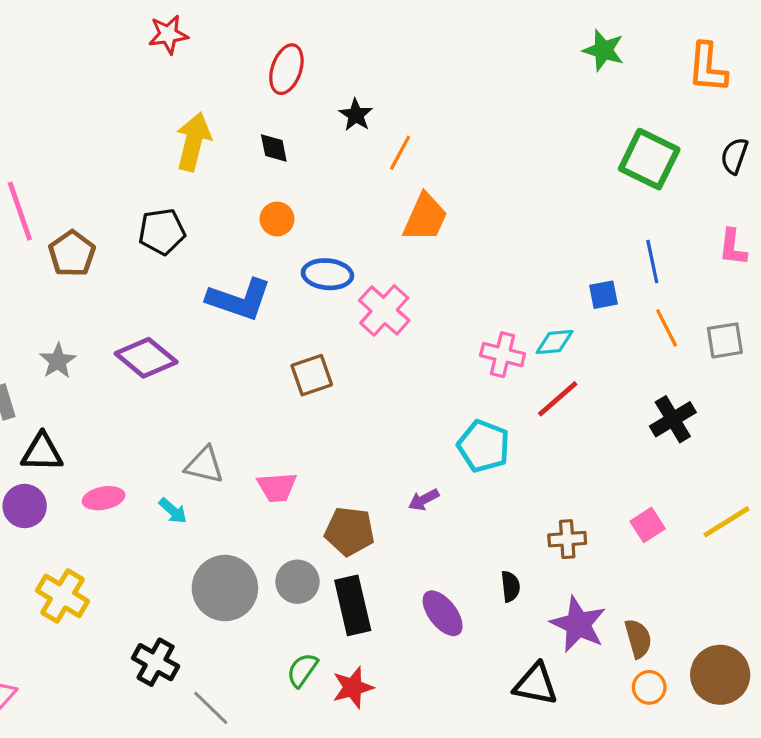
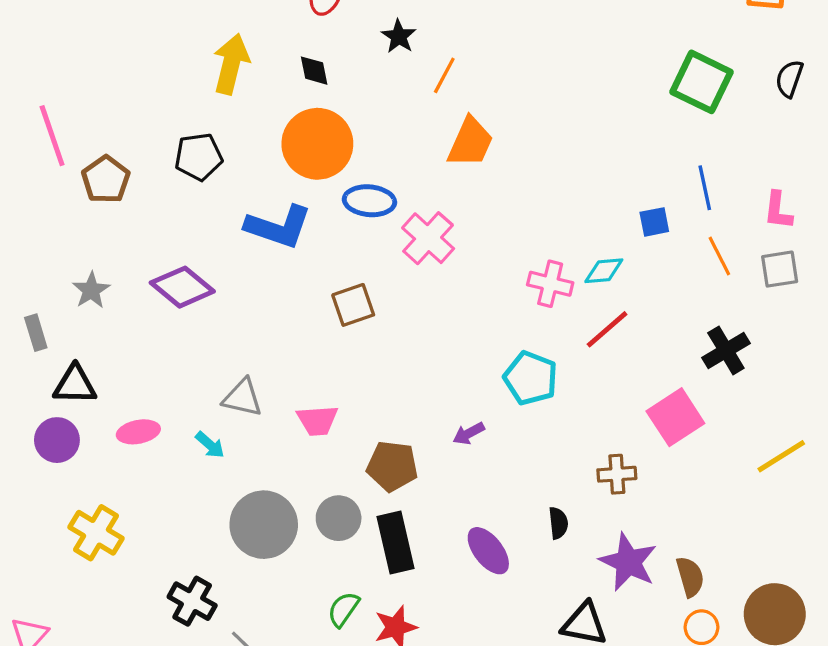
orange circle: (277, 219) -> (317, 144), size x2.0
pink L-shape: (733, 247) -> (778, 211), moved
pink square: (648, 525) -> (675, 417), moved, size x1.6

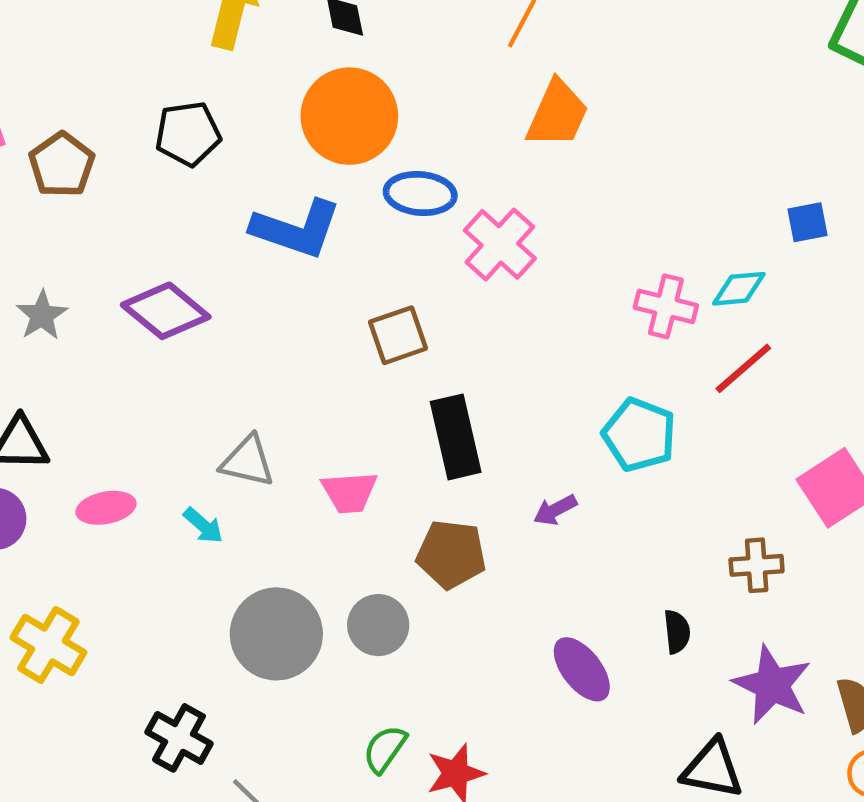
black rectangle: (396, 543) -> (456, 437), moved

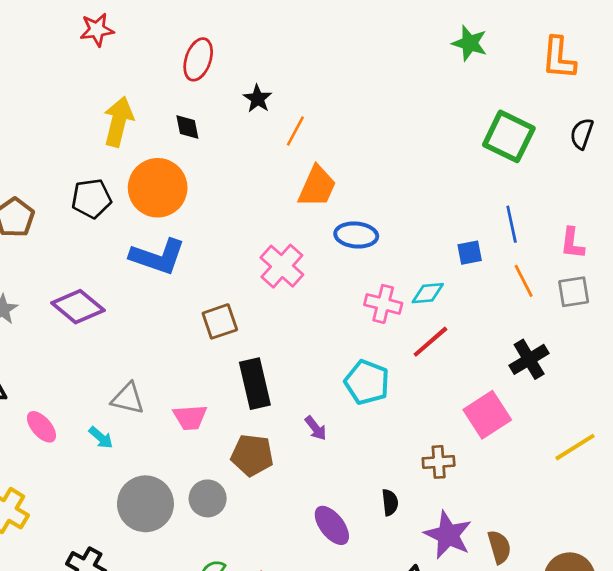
orange circle: (349, 116) -> (158, 188), moved
blue ellipse: (420, 194) -> (356, 235), moved
pink ellipse: (106, 508) -> (41, 427), turned 60
purple arrow: (555, 510) -> (316, 428), turned -100

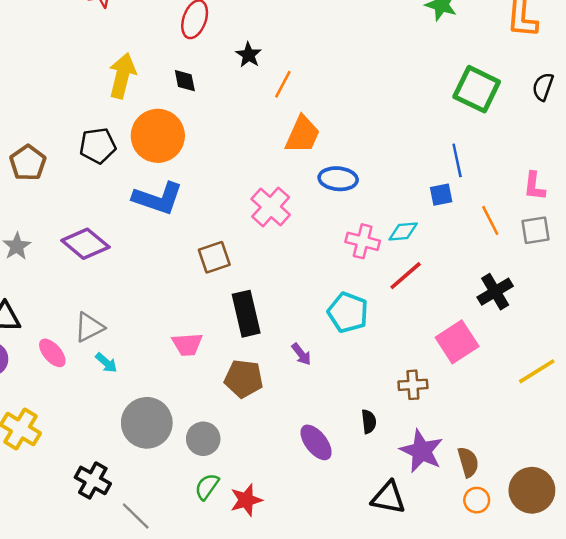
blue line: (512, 224) -> (457, 160), moved
gray triangle: (128, 398) -> (89, 327), moved, turned -40
gray circle: (208, 498) -> (203, 439), moved

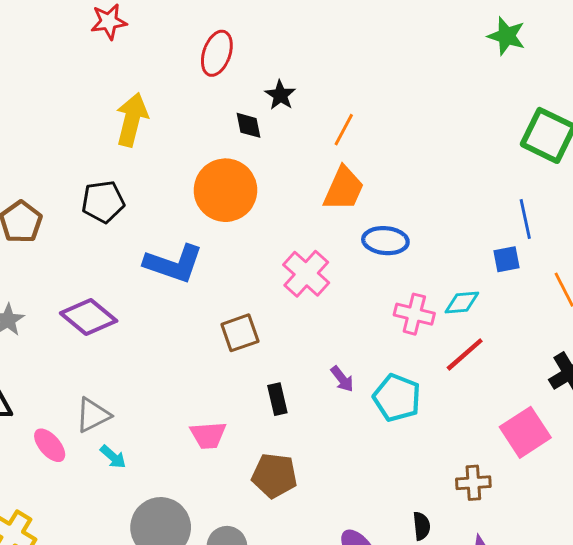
black diamond: (185, 81) -> (249, 125), moved
orange line: (283, 84) -> (344, 130), moved
orange circle: (158, 136) -> (225, 190), moved
black rectangle: (246, 314) -> (277, 399), size x0.6
purple arrow: (301, 354) -> (342, 379), moved

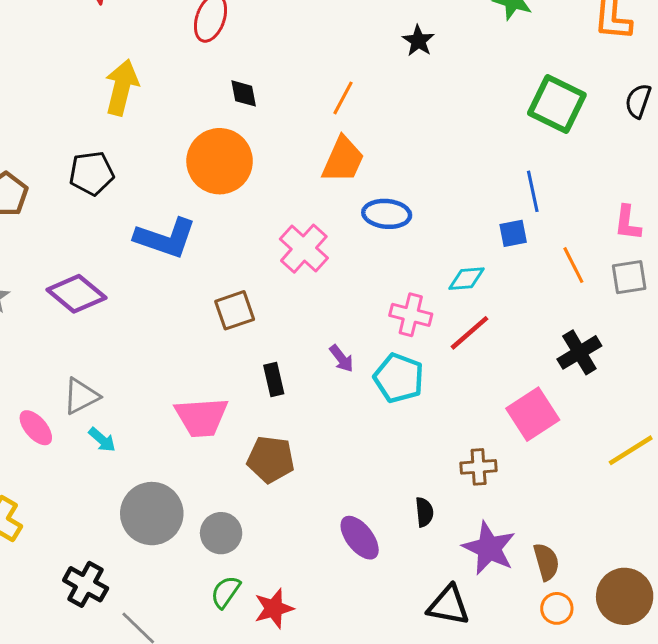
black star: (280, 95) -> (418, 41), moved
pink cross: (414, 314) -> (411, 315), moved
pink trapezoid: (208, 435) -> (201, 417), size x1.4

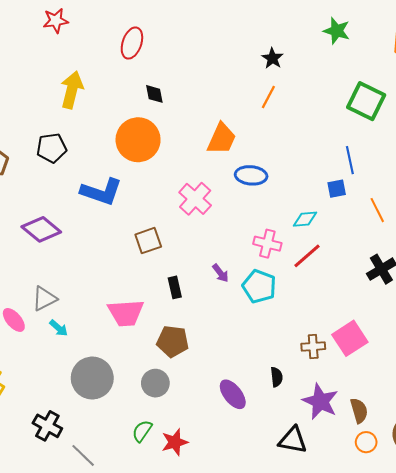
orange line: (343, 98) -> (268, 97), moved
pink square: (533, 414) -> (350, 338), moved
gray circle: (221, 533) -> (155, 383), moved

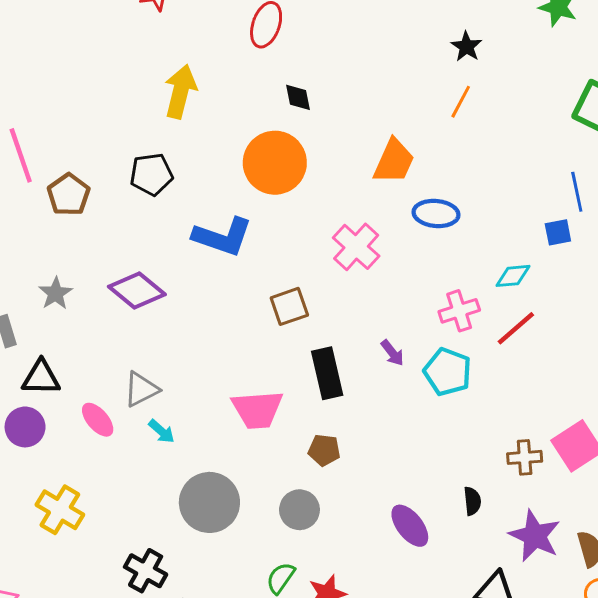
pink cross: (267, 244) -> (459, 311), turned -32
black rectangle: (175, 287) -> (327, 373), size x1.6
brown pentagon: (173, 341) -> (324, 450), size x0.7

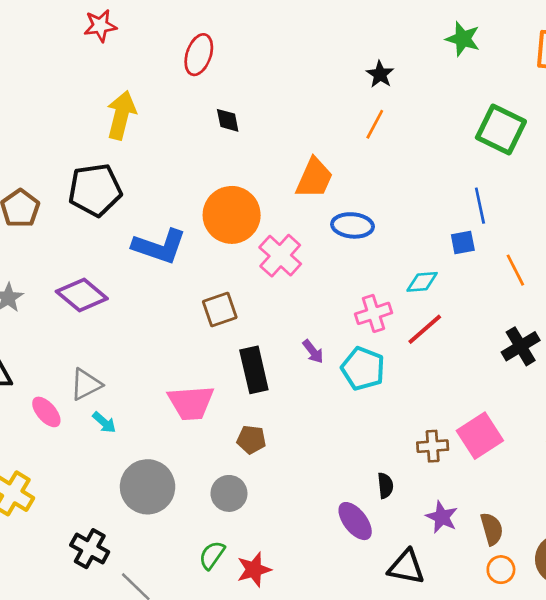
orange circle: (275, 163) -> (232, 215), moved
black pentagon: (151, 174) -> (95, 190), size x1.4
purple ellipse: (410, 526) -> (355, 521), moved
purple star: (535, 536) -> (442, 517), size x0.7

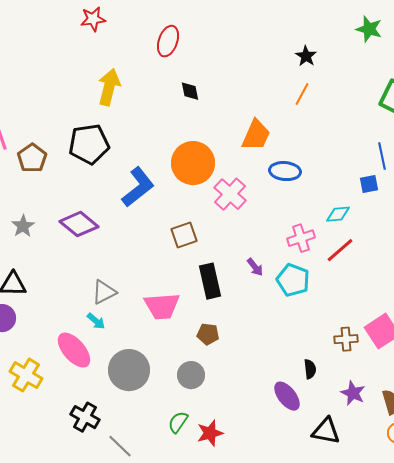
blue L-shape: (159, 246) -> (138, 187), turned -57
gray triangle: (86, 384) -> (104, 292), moved
pink ellipse: (46, 412) -> (74, 350), moved, size x1.5

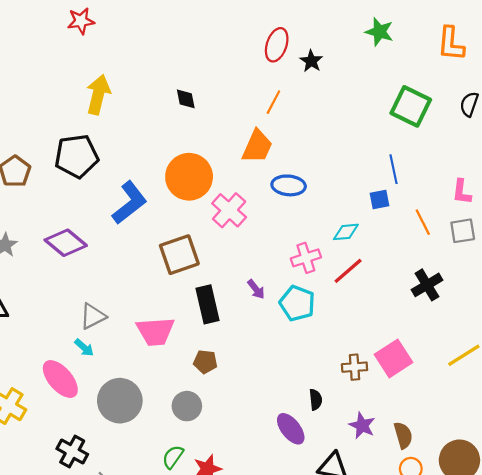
red ellipse: (168, 41) -> (277, 45), moved
orange line: (302, 94) -> (273, 102), moved
brown square: (184, 235) -> (179, 255), size x1.4

